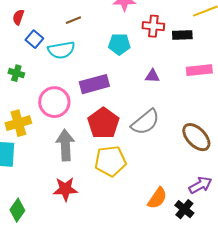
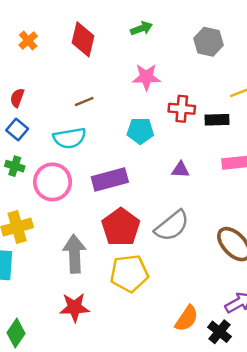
blue square: (34, 39) -> (17, 130), moved
pink circle: (54, 102) -> (53, 182), moved

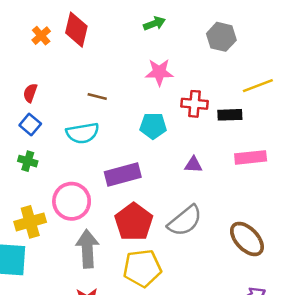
red diamond: (83, 39) -> (76, 30), moved
brown line: (84, 102) -> (97, 97), turned 36
pink circle: (53, 182) -> (72, 201), moved

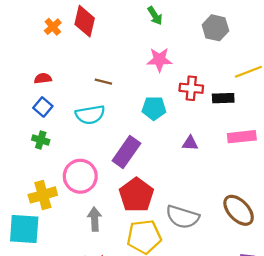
green arrow: (154, 23) -> (155, 16), turned 78
red semicircle: (30, 93) -> (43, 78), turned 63
purple rectangle: (123, 174) -> (126, 152), turned -40
gray semicircle: (185, 221) -> (182, 217), moved, turned 56
gray arrow: (87, 249) -> (95, 219), size x0.7

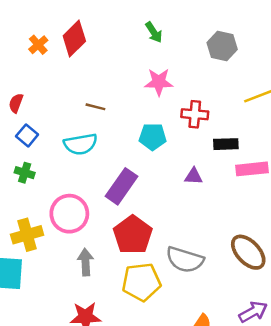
red diamond: (85, 21) -> (74, 39), turned 32
red semicircle: (43, 78) -> (16, 103), moved, turned -63
black rectangle: (223, 98) -> (226, 144), moved

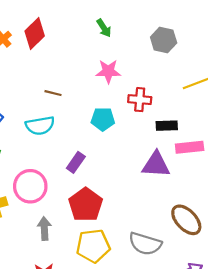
purple triangle: (194, 176) -> (156, 165), moved, size x1.8
purple rectangle: (121, 186) -> (76, 162), size x0.7
gray semicircle: (185, 260) -> (145, 244), moved

